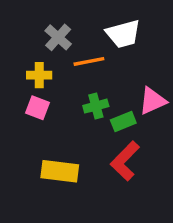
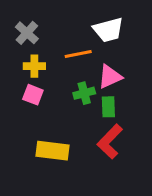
gray cross: (58, 37) -> (27, 33), moved
pink triangle: (153, 101) -> (110, 77), moved
green rectangle: (123, 121) -> (108, 107), turned -70

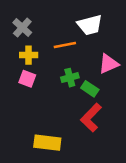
pink triangle: (110, 77) -> (109, 64), moved
green rectangle: (108, 107) -> (90, 89), turned -54
yellow rectangle: (53, 151) -> (47, 143), moved

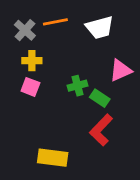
orange line: (65, 45) -> (55, 22), moved

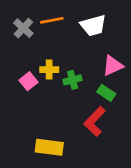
yellow cross: (32, 61) -> (49, 70), moved
pink square: (30, 87) -> (29, 81), turned 30
green rectangle: (100, 98) -> (106, 93), moved

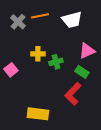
pink square: (29, 81) -> (11, 70), moved

